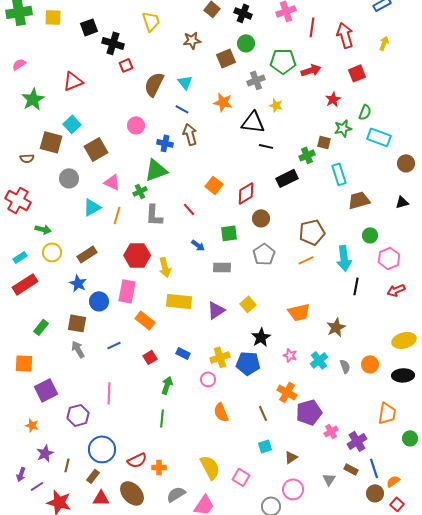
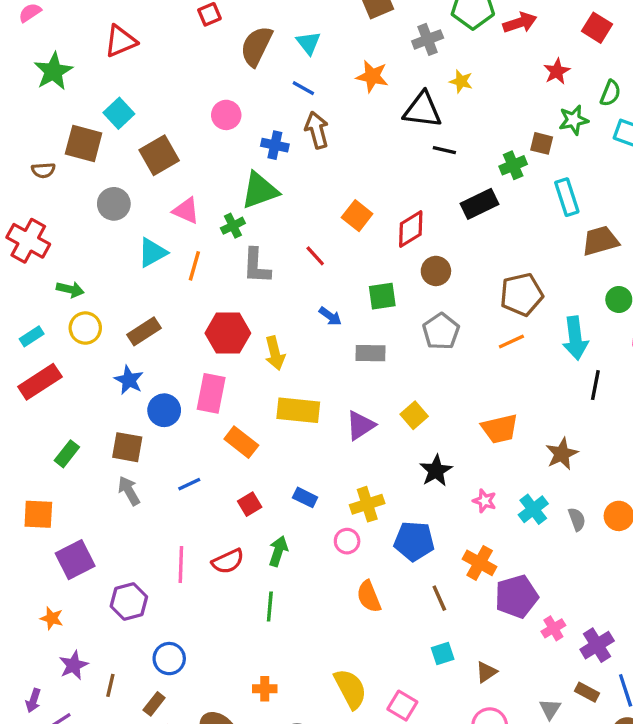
red square: (357, 73) -> (597, 28), turned -36
blue pentagon: (248, 363) -> (414, 541), moved
blue circle: (102, 449) -> (169, 659), size x0.7
red semicircle: (137, 460) -> (228, 561), moved

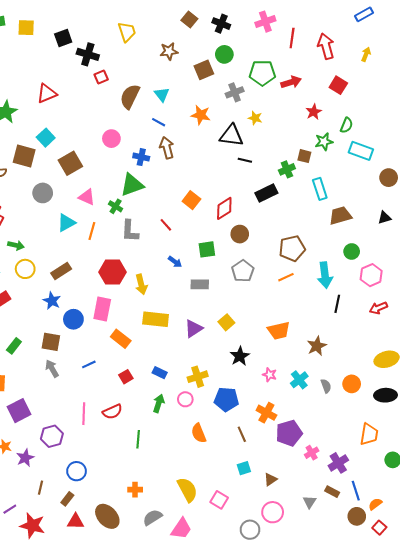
green cross: (233, 226) -> (116, 206), turned -32
green arrow: (278, 551) -> (159, 403), moved
purple star: (74, 665) -> (25, 458), moved

